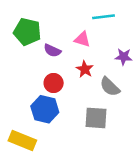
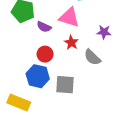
pink triangle: (82, 39) -> (69, 17), size x1.5
gray square: (96, 118) -> (65, 85), moved

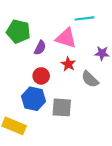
purple semicircle: (44, 27) -> (40, 48), turned -88

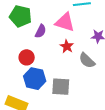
red circle: (41, 76) -> (27, 57), moved

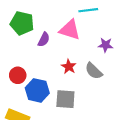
red star: (67, 46) -> (69, 67), moved
red circle: (27, 57) -> (18, 75), moved

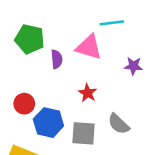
purple semicircle: (44, 39) -> (57, 59), turned -32
gray semicircle: (94, 71) -> (119, 124), moved

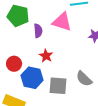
red star: (88, 93) -> (46, 56), moved

